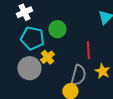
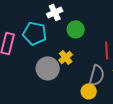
white cross: (24, 12) -> (55, 12), moved
cyan pentagon: (32, 38) -> (35, 33), moved

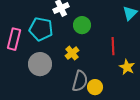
gray circle: (48, 68) -> (40, 64), moved
gray semicircle: (97, 75) -> (80, 81), moved

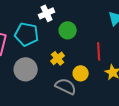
gray semicircle: (80, 81) -> (66, 86), turned -80
yellow circle: (95, 87) -> (81, 73), moved

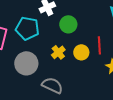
yellow circle: (81, 73) -> (81, 52), moved
gray semicircle: (66, 86) -> (52, 85), moved

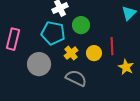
cyan pentagon: (27, 28) -> (53, 33), moved
gray semicircle: (52, 85) -> (76, 78), moved

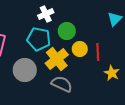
yellow cross: (71, 53) -> (57, 59), size x1.6
yellow circle: (94, 53) -> (80, 49), moved

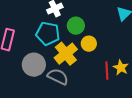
red line: (98, 52) -> (107, 71), moved
gray semicircle: (62, 84) -> (58, 77), moved

